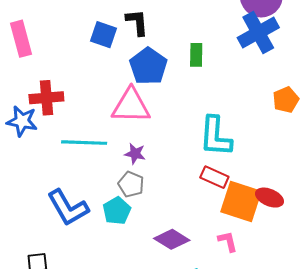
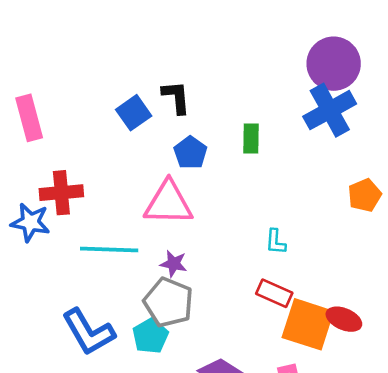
blue square: (103, 35) -> (134, 113), turned 36
blue pentagon: (148, 66) -> (190, 153), size x0.7
cyan L-shape: (216, 136) -> (276, 242), size x0.5
gray pentagon: (131, 184) -> (168, 302), size x1.5

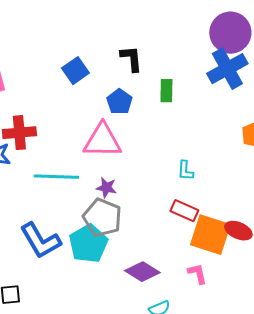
black L-shape: (176, 97) -> (131, 59), moved
cyan pentagon: (150, 336) -> (88, 244), size x1.4

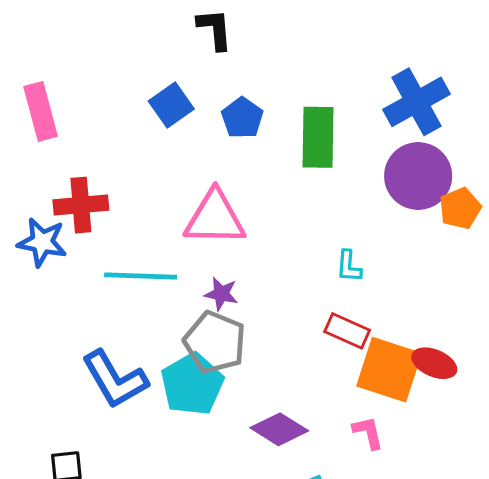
purple circle: (230, 33) -> (418, 176), moved
black L-shape: (131, 59) -> (215, 29), moved
green rectangle: (166, 91) -> (318, 137), size x1.6
blue pentagon: (119, 102) -> (242, 118), moved

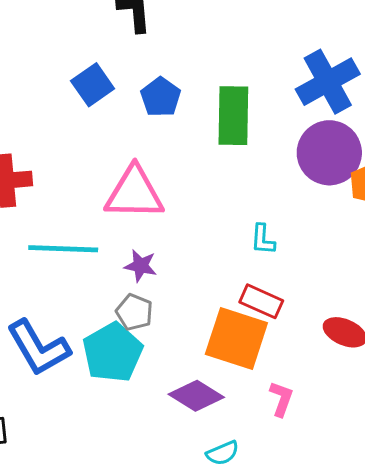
gray pentagon: (215, 342) -> (134, 312), size x0.6
orange square: (389, 370) -> (236, 338), moved
pink L-shape: (368, 433) -> (281, 399), turned 33

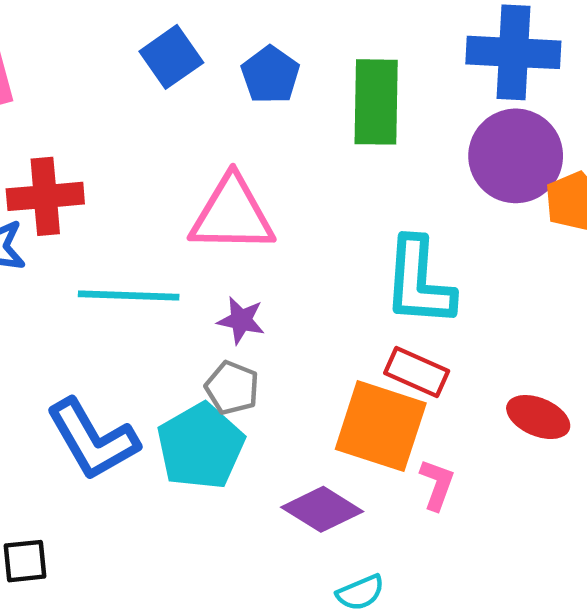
blue cross: (328, 82) -> (513, 52), turned 32
cyan L-shape: (263, 239) -> (419, 282), size x2.0
pink L-shape: (281, 399) -> (437, 485), moved

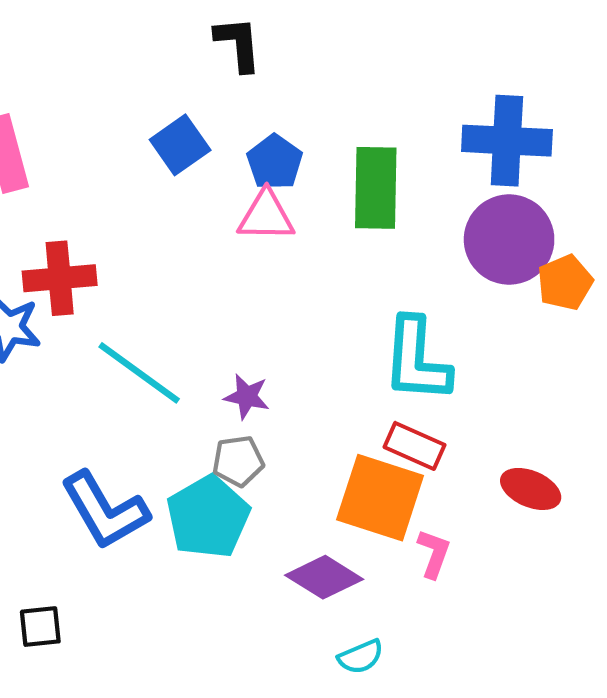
pink triangle: (232, 214) -> (266, 216), moved, size x0.7
cyan line: (129, 295) -> (139, 373), turned 34
gray pentagon: (232, 388) -> (238, 461), turned -30

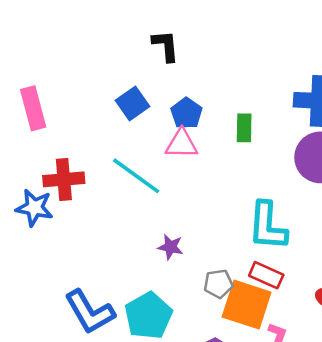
green rectangle: (376, 188) -> (244, 128), size x0.6
cyan line: (139, 373) -> (136, 176), moved
gray pentagon: (238, 461) -> (218, 284), moved

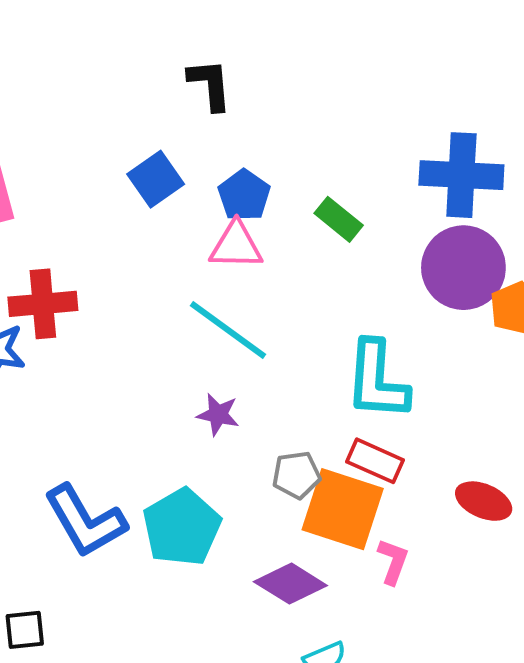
green rectangle: (244, 128) -> (339, 219), turned -52
cyan line: (136, 176) -> (228, 330), moved

